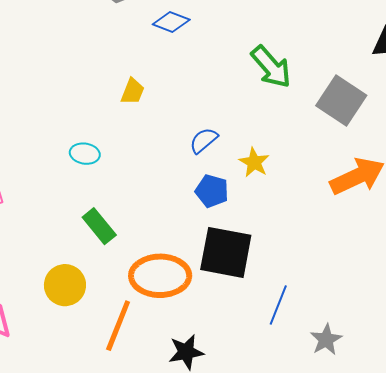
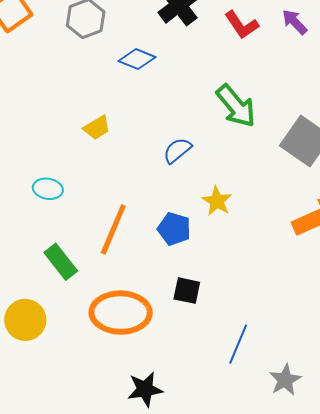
yellow trapezoid: (133, 91) -> (97, 128), turned 36
blue semicircle: (204, 140) -> (177, 150), moved
black square: (226, 252) -> (187, 291), size x0.5
orange line: (118, 326) -> (113, 229), moved

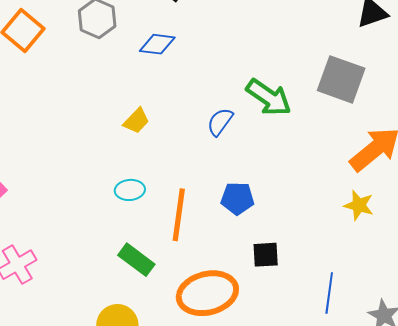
green arrow: (236, 106) -> (269, 97), moved
cyan ellipse: (48, 189) -> (130, 190), moved
yellow star: (217, 201) -> (359, 205), moved

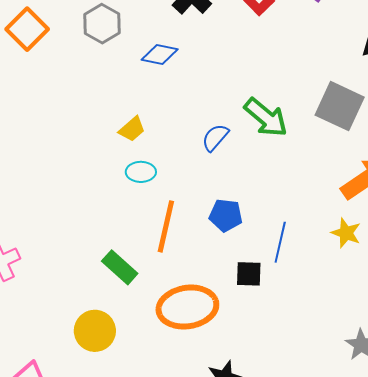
cyan ellipse: (130, 190) -> (141, 172), moved
blue line: (329, 293) -> (280, 242), moved

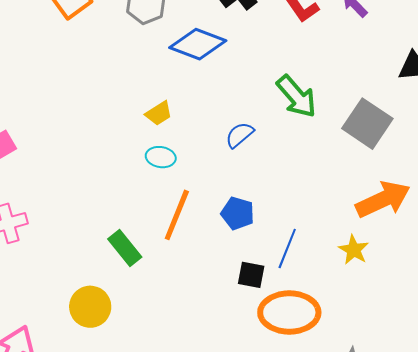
blue diamond: (160, 55) -> (198, 44), size x1.5
green arrow: (266, 117) -> (296, 96), moved
orange ellipse: (187, 307) -> (289, 312), moved

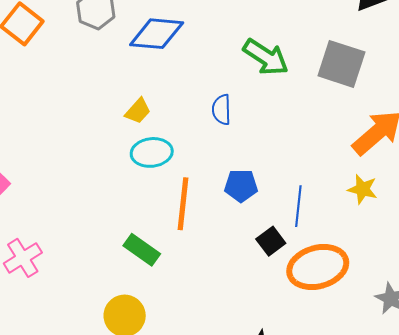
blue semicircle: (240, 135) -> (221, 110), turned -36
cyan ellipse: (161, 157) -> (152, 152), size x1.4
black square: (251, 275) -> (271, 241), turned -32

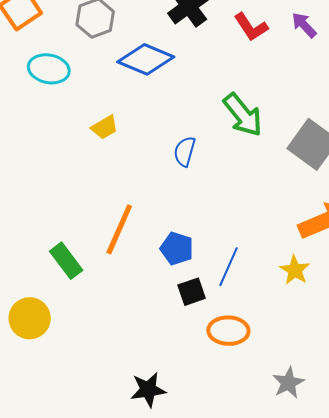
cyan ellipse: (152, 152) -> (49, 69), moved
blue pentagon: (241, 186) -> (177, 249), moved
orange ellipse: (318, 267) -> (228, 331), size x0.7

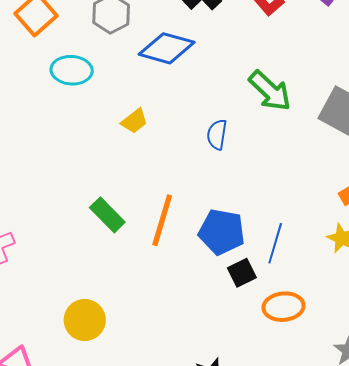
blue pentagon: (177, 249) -> (222, 232), size x1.4
green rectangle: (66, 261) -> (107, 215), moved

